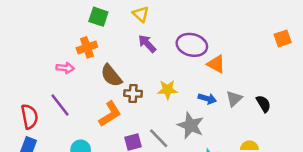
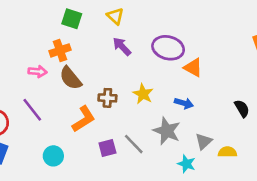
brown semicircle: (111, 76) -> (70, 78), moved
yellow star: (168, 90) -> (143, 94), turned 30
gray triangle: (234, 99) -> (204, 141), moved

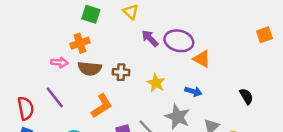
purple arrow: (122, 46) -> (150, 38), moved
brown semicircle: (70, 78) -> (90, 69), turned -45
brown cross: (107, 98) -> (121, 72), moved

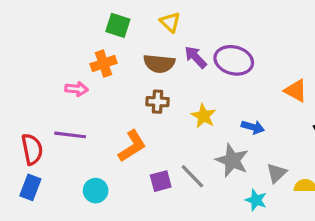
orange triangle: (202, 59) -> (296, 91), moved
brown semicircle: (90, 69) -> (159, 64), moved
purple line: (55, 97) -> (70, 135), turned -45

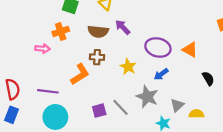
purple ellipse: (234, 60) -> (158, 47), moved
blue arrow: (253, 127) -> (161, 74), turned 128
purple line: (70, 135) -> (48, 91), moved
orange L-shape: (132, 146) -> (80, 74), moved
cyan circle: (96, 191) -> (55, 117), size x1.5

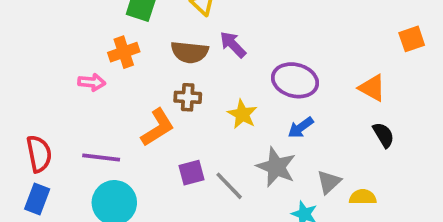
orange triangle: (190, 50) -> (372, 88), moved
purple square: (99, 111) -> (191, 173), moved

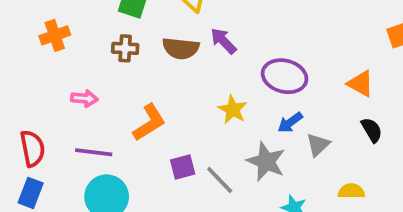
orange cross: (124, 52) -> (55, 35), moved
pink arrow: (92, 82) -> (84, 98), moved
brown cross: (188, 97) -> (125, 48), moved
gray triangle: (329, 182) -> (318, 145), moved

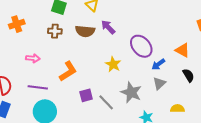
purple ellipse: (285, 76) -> (141, 46), turned 35
blue arrow: (290, 123) -> (158, 64), moved

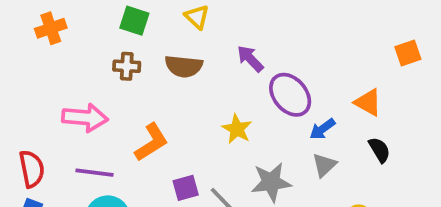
orange cross: (17, 24) -> (51, 28), moved
purple arrow: (108, 27) -> (250, 59), moved
pink arrow: (33, 58) -> (85, 118), size x1.6
gray star: (131, 92) -> (271, 182), turned -30

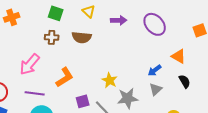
purple arrow: (250, 59) -> (119, 20), moved, turned 133
purple ellipse: (290, 95) -> (155, 24), moved
pink arrow: (85, 118) -> (30, 64), turned 125
yellow star: (237, 129) -> (110, 80), moved

